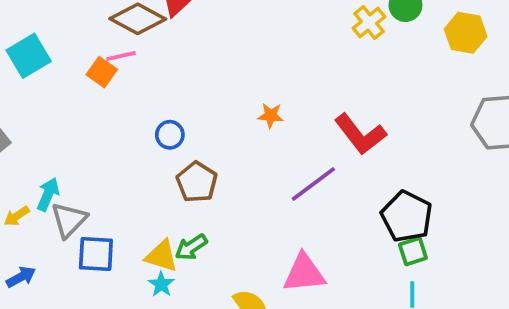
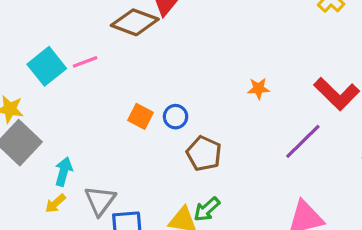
pink line: (121, 56) -> (85, 62), moved
orange square: (102, 72) -> (140, 116), moved
cyan arrow: (48, 194) -> (64, 172), moved

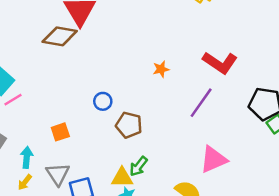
pink line: (85, 62) -> (13, 100), moved
orange square: (140, 116) -> (60, 132), moved, turned -36

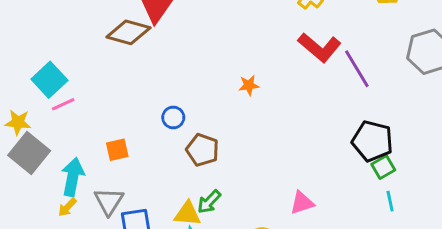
red L-shape: (220, 63) -> (319, 47), moved
purple line: (201, 103) -> (357, 69), moved, turned -72
cyan arrow: (27, 157) -> (73, 177), size x1.4
pink triangle: (213, 159) -> (302, 203), size x0.7

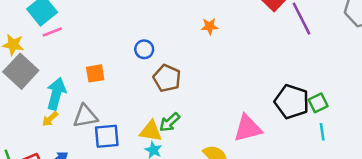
black pentagon: (372, 141) -> (292, 102), moved
gray triangle: (109, 201) -> (85, 116), turned 44
pink triangle: (302, 203) -> (248, 128), size x1.4

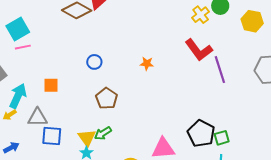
blue circle: (144, 49) -> (94, 62), moved
yellow triangle: (151, 131) -> (87, 138), turned 36

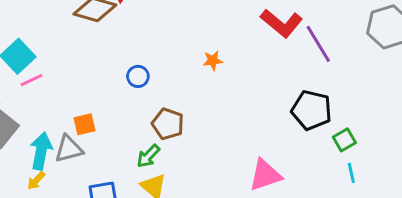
gray triangle: (38, 117) -> (69, 149), moved
green arrow: (103, 133) -> (148, 156), moved
black pentagon: (201, 133) -> (311, 110), moved

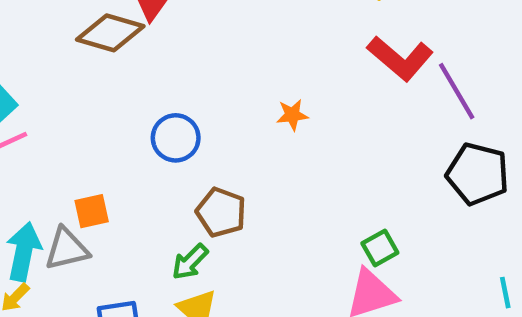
blue circle: (138, 76) -> (176, 138), size x1.4
black pentagon: (311, 110) -> (478, 174), moved
green square: (344, 140) -> (380, 248), moved

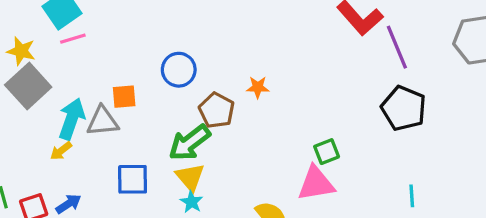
orange star: (292, 115) -> (258, 87), moved
blue circle: (176, 138) -> (179, 70), moved
green arrow: (190, 262) -> (190, 143), size x1.5

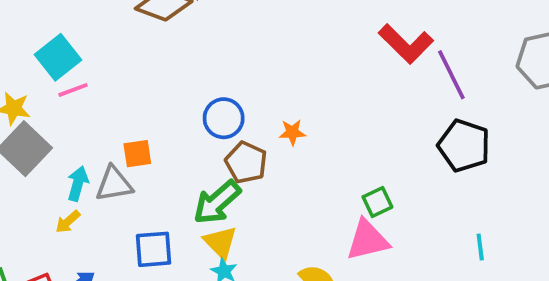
blue circle: (179, 70) -> (224, 118), moved
cyan arrow: (72, 119) -> (78, 184), size x0.7

